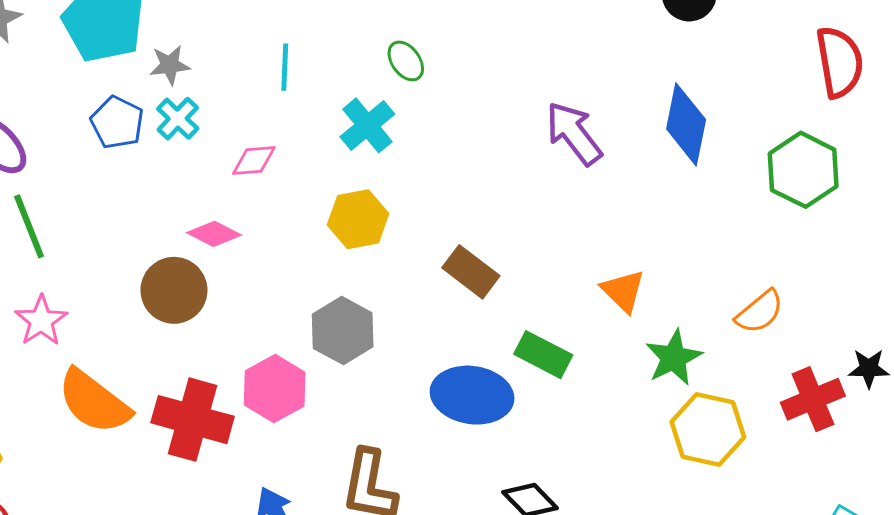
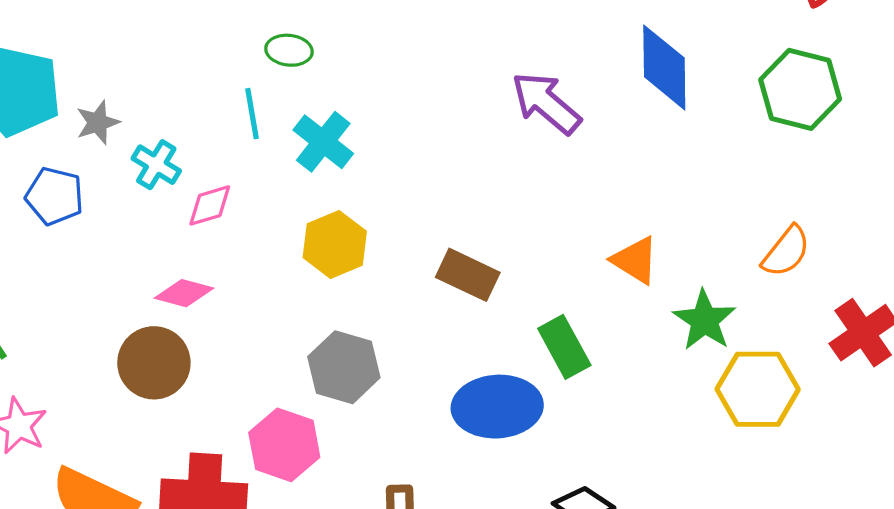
green ellipse: (406, 61) -> (289, 50), moved, turned -36
cyan line: (285, 67) -> (252, 114), moved
cyan cross: (178, 119) -> (156, 165), moved
green rectangle: (543, 355) -> (564, 347), turned 46

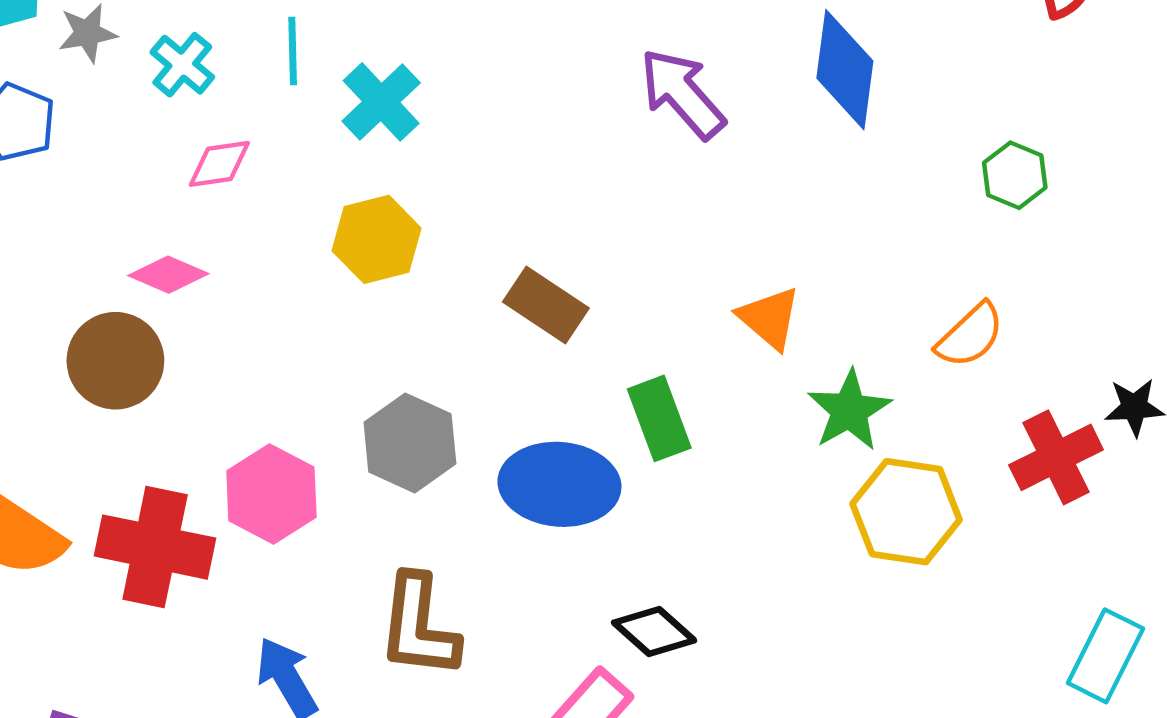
green hexagon: (800, 89) -> (1015, 175), moved, size x0.6
cyan cross: (156, 165) -> (182, 65), moved
gray hexagon: (344, 367) -> (410, 443), moved

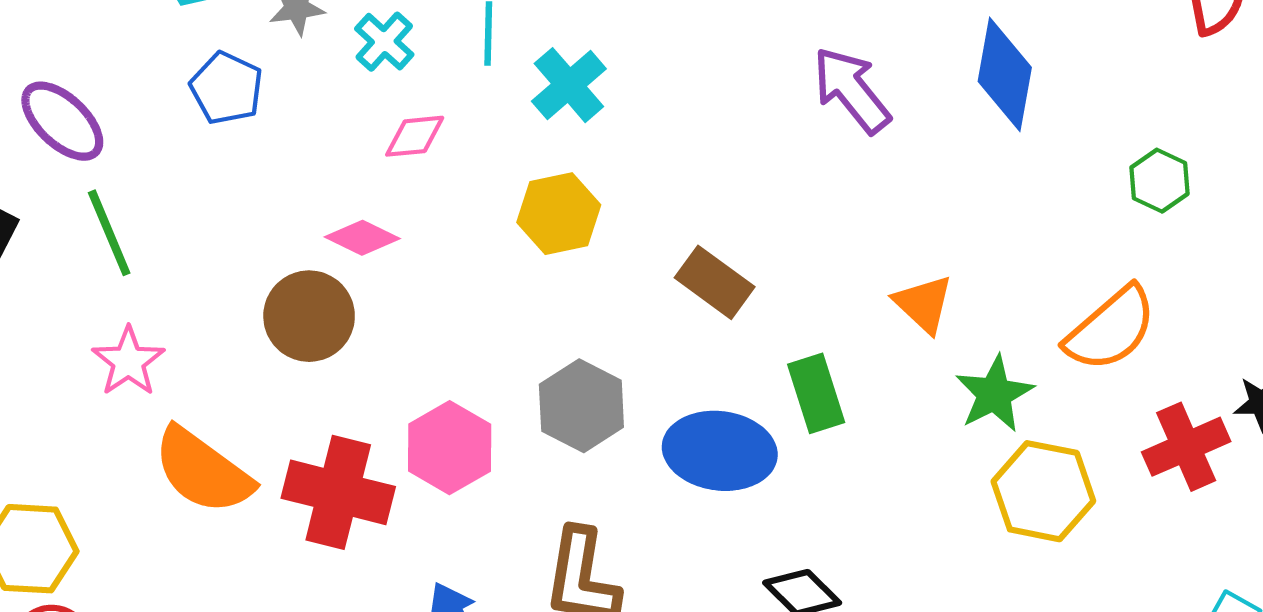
orange semicircle: (970, 335) -> (1111, 329), size x1.4

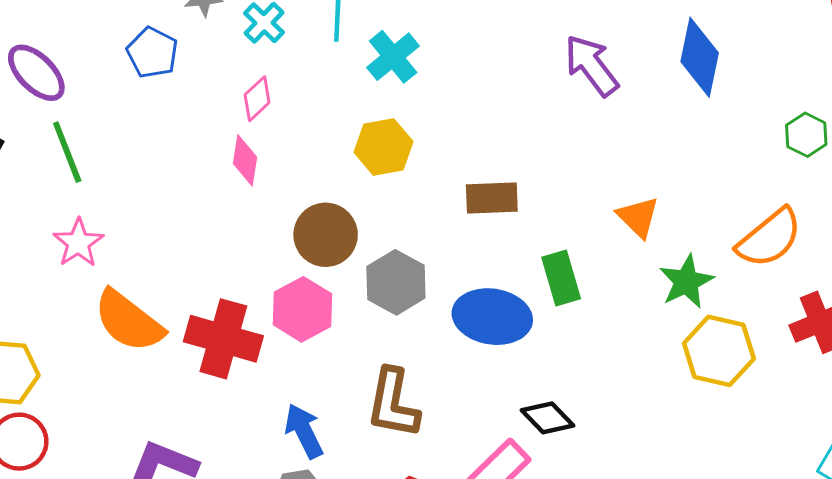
pink diamond: (415, 136) -> (257, 99), moved, turned -39
pink diamond: (362, 238) -> (245, 160), turned 72
brown rectangle: (715, 282) -> (492, 198), turned -40
brown circle: (309, 316) -> (326, 235), moved

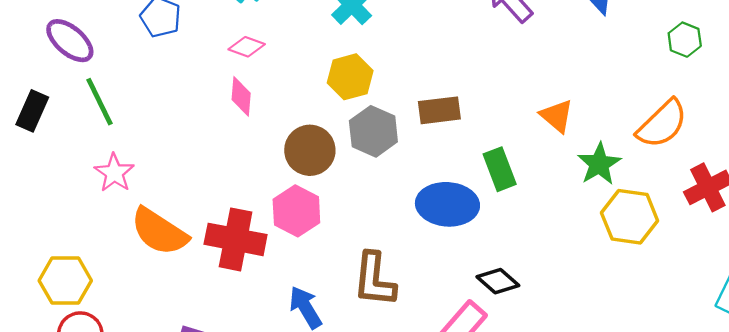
pink diamond: (257, 99) -> (247, 47), turned 68
gray hexagon: (396, 282) -> (373, 131), moved

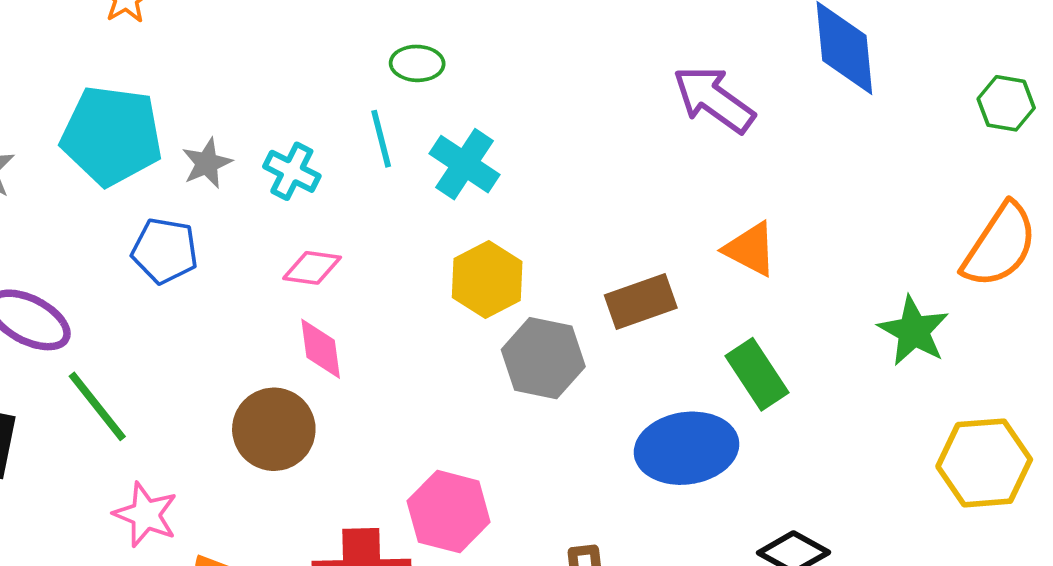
orange triangle: (557, 116) -> (750, 249), moved
brown circle: (310, 150) -> (274, 429), moved
yellow hexagon: (630, 217) -> (984, 463), moved

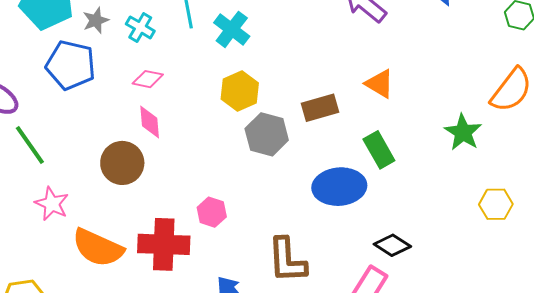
blue pentagon: (165, 251) -> (71, 65), size x1.4
yellow hexagon: (984, 463) -> (496, 204), size x0.7
pink hexagon: (449, 512) -> (212, 212), size x0.7

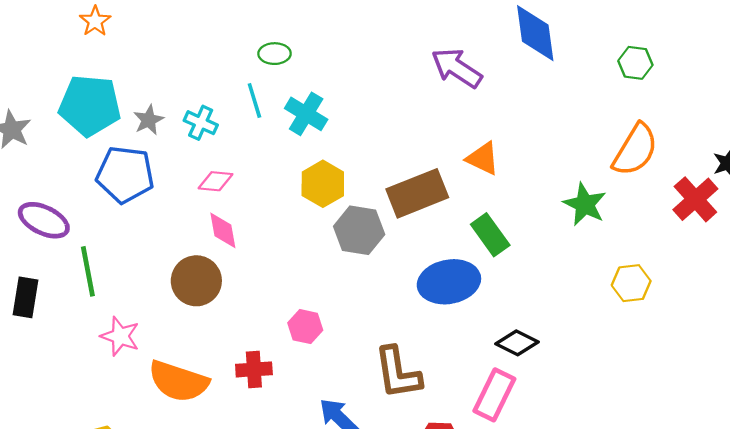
brown rectangle: (320, 108) -> (417, 193), size x1.4
green line: (30, 145) -> (88, 271), turned 30
red cross: (164, 244) -> (254, 369), size x0.6

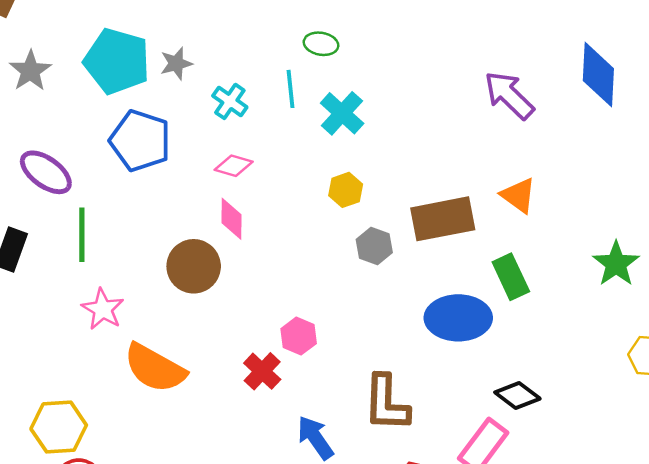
gray star: (149, 120) -> (176, 63), moved
yellow hexagon: (323, 184) -> (346, 190), size x0.7
gray hexagon: (359, 230) -> (374, 246), size x0.7
red cross: (254, 369) -> (262, 371), moved, turned 36

